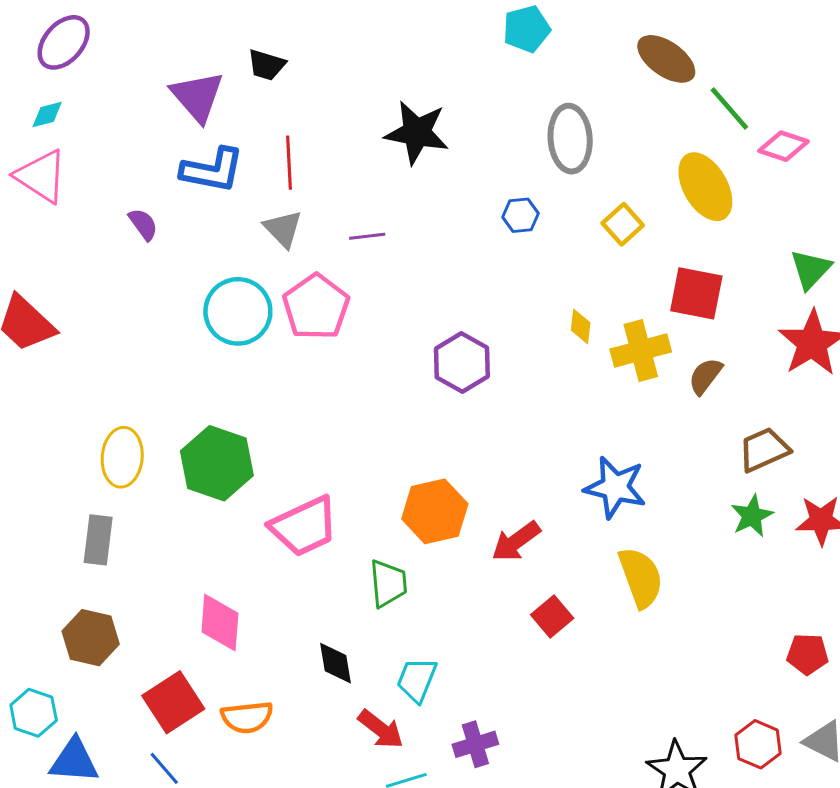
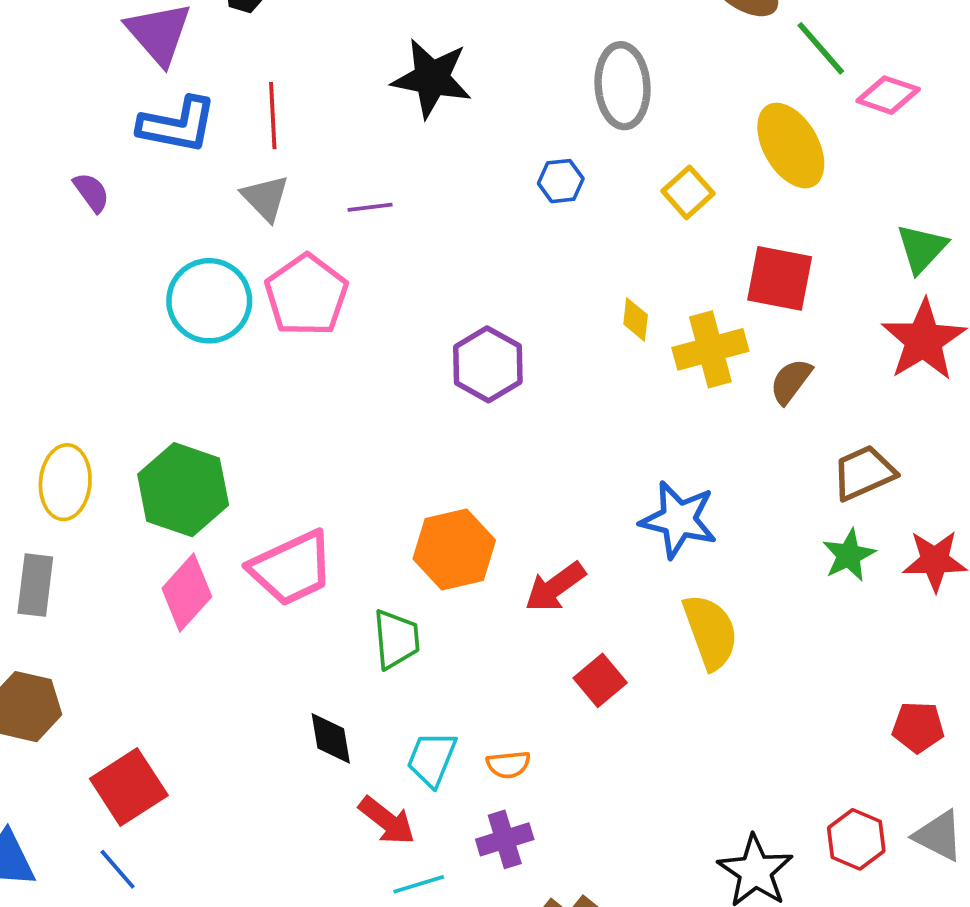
pink diamond: (220, 623) -> (187, 593), moved, turned 38
orange semicircle: (247, 717) -> (508, 765), moved, size x0.7

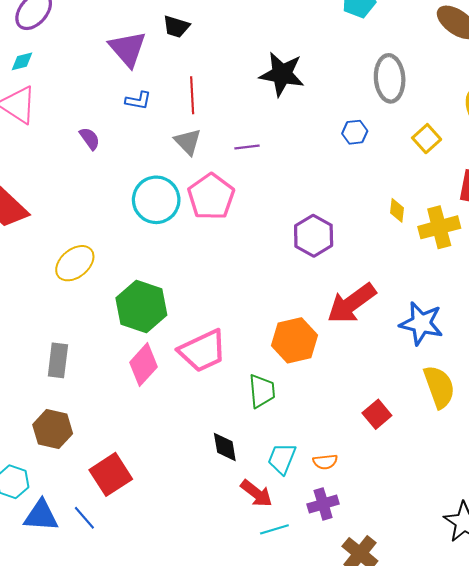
blue L-shape: (177, 125) -> (138, 101), size x0.6
yellow ellipse: (65, 482) -> (75, 263), moved, turned 45
red arrow: (555, 587) -> (352, 303), moved, size x1.4
blue line: (118, 869) -> (84, 518), moved

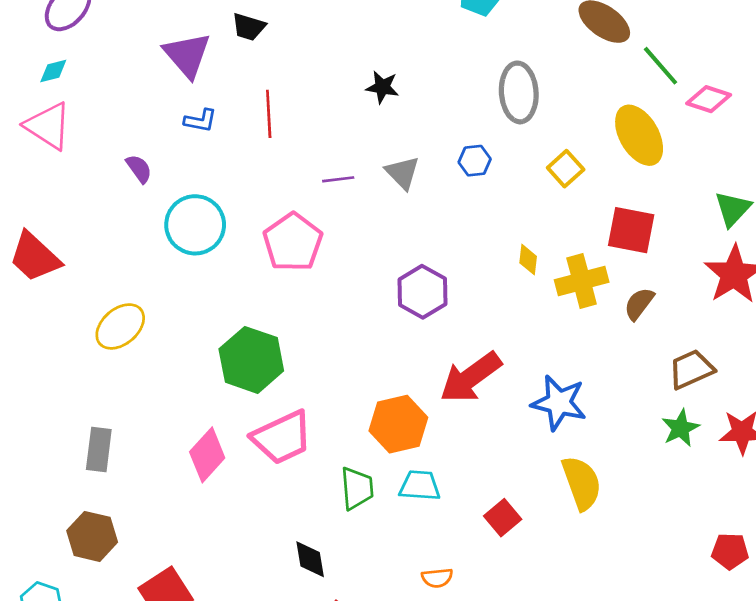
black star: (282, 74) -> (382, 87), size x0.6
gray triangle: (188, 142) -> (402, 173), moved
cyan circle: (156, 200) -> (195, 225), moved
green hexagon: (141, 306) -> (251, 360), moved
cyan trapezoid: (282, 459) -> (420, 486), moved, turned 72

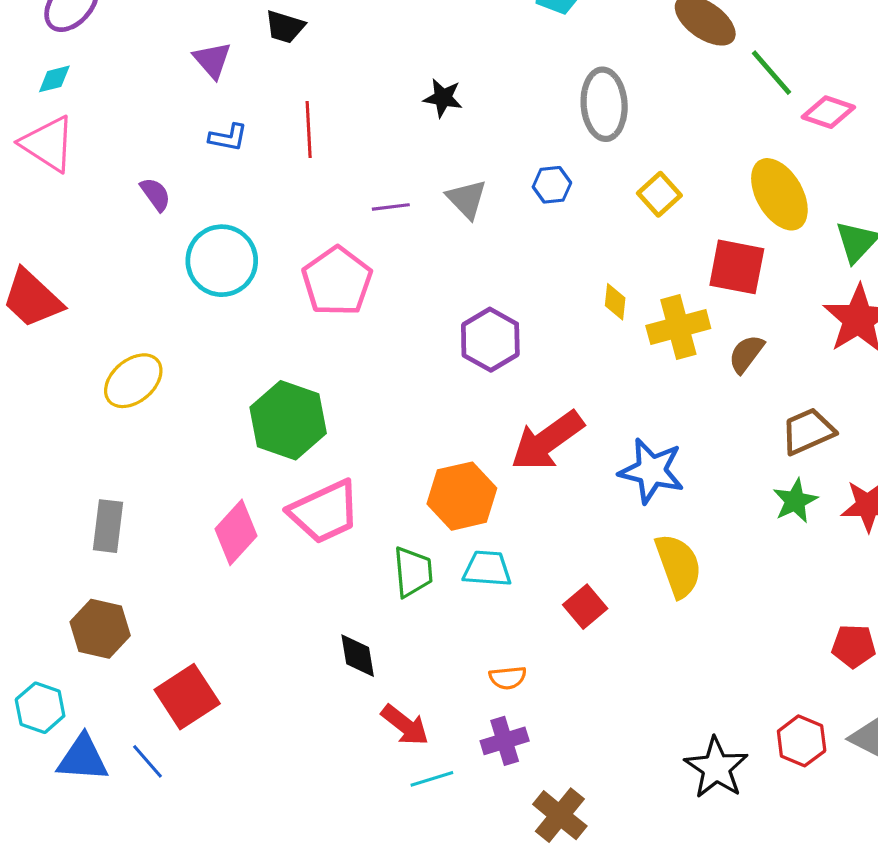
purple triangle: (187, 55) -> (212, 60), size x0.7
yellow ellipse: (639, 135) -> (779, 194), moved

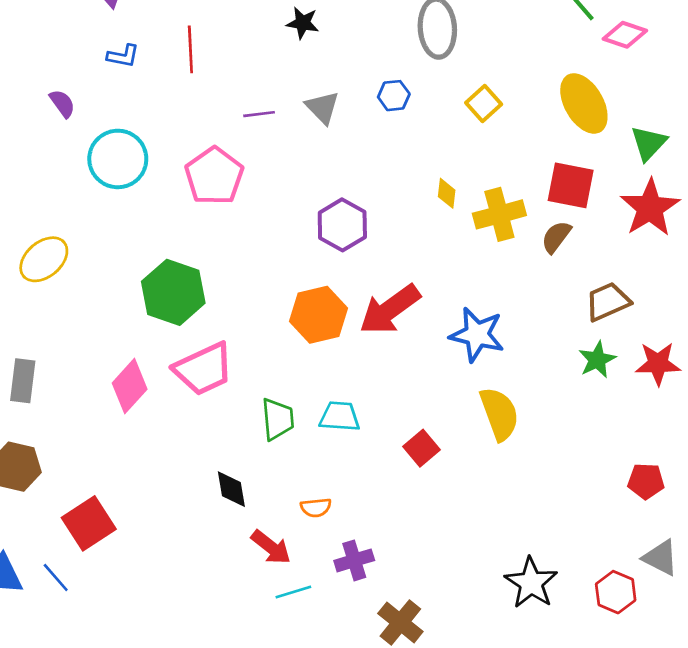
red square: (737, 267) -> (571, 185), moved
orange hexagon: (462, 496) -> (319, 315), moved
orange semicircle: (508, 678) -> (316, 508), moved
red hexagon: (802, 741) -> (616, 592), moved

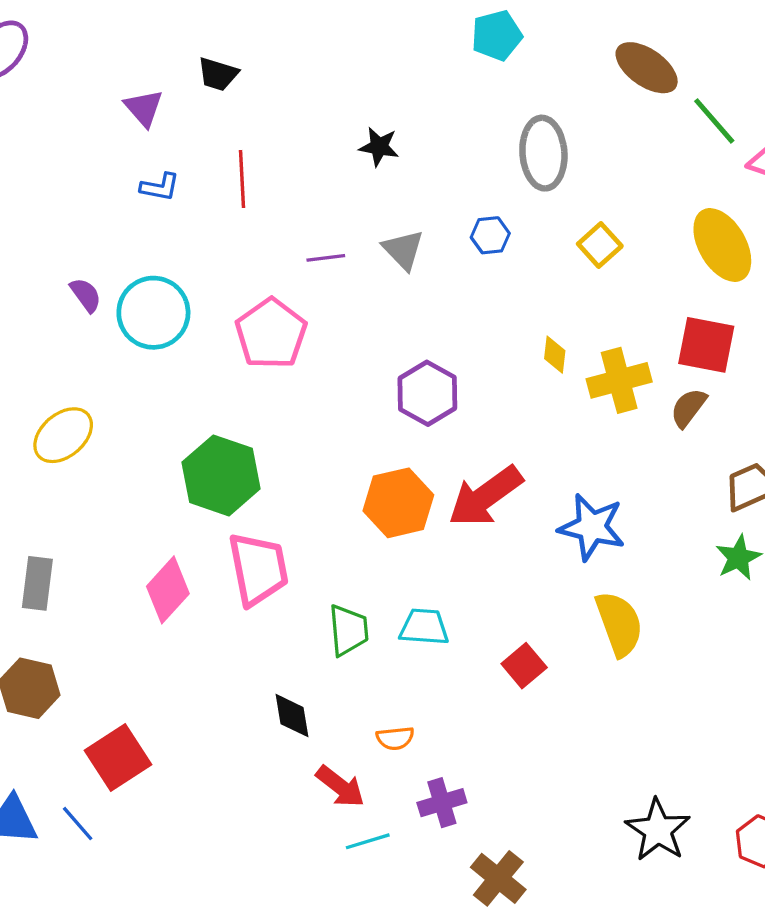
purple semicircle: (62, 103) -> (86, 295), moved
pink trapezoid: (204, 369) -> (258, 569), turned -76

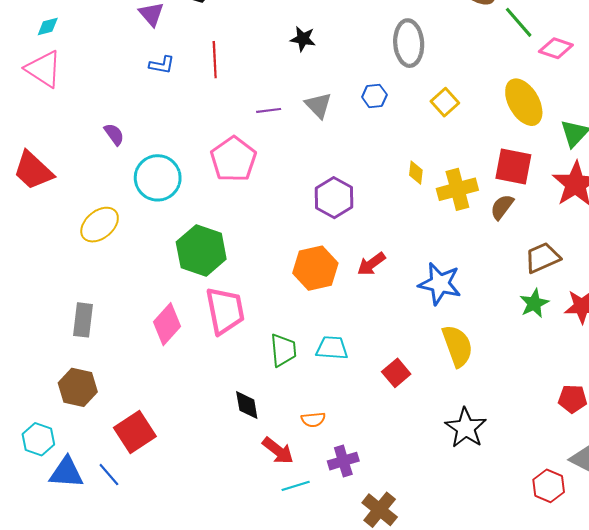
cyan circle: (153, 313) -> (158, 178), moved
red arrow: (485, 496) -> (371, 264), size x0.6
black star: (658, 830) -> (466, 428), moved

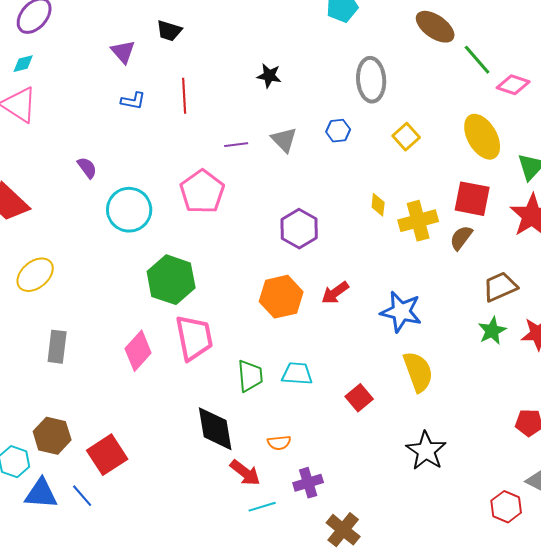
yellow ellipse: (100, 225) -> (35, 275), moved
brown hexagon: (78, 387) -> (52, 436), moved
black diamond: (247, 405) -> (215, 429), size x1.6

